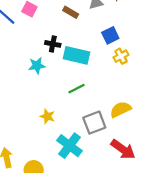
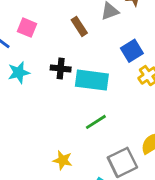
brown rectangle: (71, 12) -> (79, 26), turned 32
cyan star: (37, 66) -> (19, 73), moved

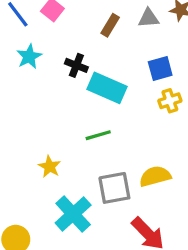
brown rectangle: (79, 26) -> (110, 25), turned 48
cyan star: (19, 73) -> (29, 57), turned -30

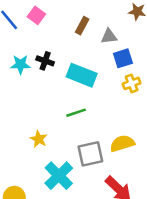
gray triangle: (148, 18) -> (109, 36), moved
cyan star: (29, 57) -> (21, 64), moved, turned 30
black cross: (76, 65) -> (45, 61), moved

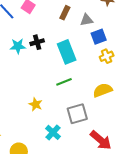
black cross: (45, 61) -> (37, 42), turned -32
cyan rectangle: (82, 75) -> (67, 52), turned 50
yellow semicircle: (122, 143) -> (103, 90), moved
cyan cross: (59, 176) -> (53, 132), size x0.7

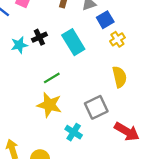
green line: (64, 82) -> (52, 78), moved
yellow semicircle: (103, 90) -> (119, 77), turned 108
yellow star: (36, 104) -> (49, 105), size x1.6

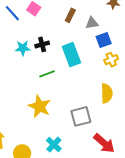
green line: (52, 78) -> (47, 74), moved
cyan cross: (74, 132) -> (54, 145), moved

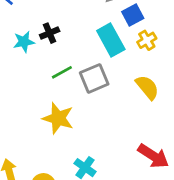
cyan rectangle: (71, 55) -> (111, 40), moved
yellow semicircle: (107, 93) -> (147, 87), turned -30
gray square: (81, 116) -> (94, 78), moved

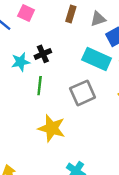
cyan rectangle: (111, 40) -> (97, 59), turned -36
green line: (62, 72) -> (40, 86), moved, turned -54

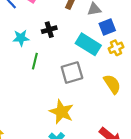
black cross: (43, 54) -> (49, 30), moved
yellow star: (52, 128) -> (61, 112), moved

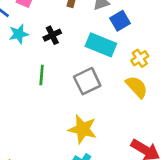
cyan star: (21, 38) -> (19, 34), moved
yellow cross: (116, 48) -> (140, 58), moved

